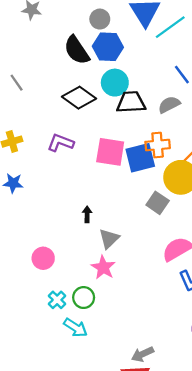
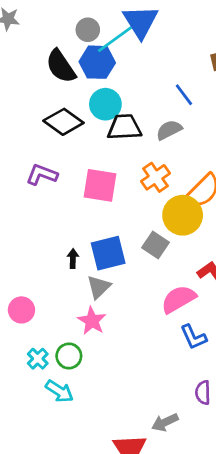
cyan line: (170, 27) -> (115, 39), moved
orange cross: (158, 145) -> (156, 177), turned -30
blue square: (140, 158) -> (108, 253), moved
gray arrow: (143, 354) -> (165, 422), moved

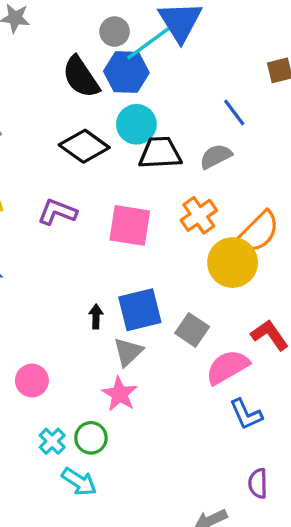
gray square: (156, 245) -> (192, 330), moved

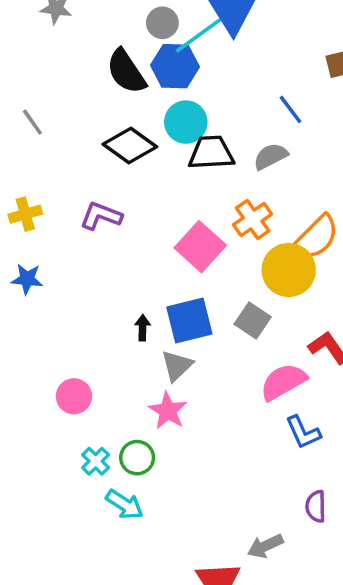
pink square: (130, 225) -> (200, 247), moved, turned 33
gray square: (192, 330) -> (253, 321), moved

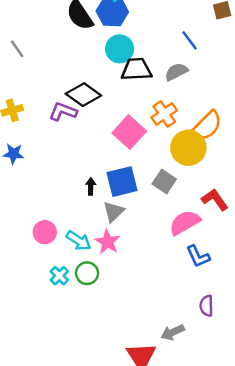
black diamond: (130, 145) -> (83, 95), moved
cyan arrow: (124, 505) -> (79, 241), moved

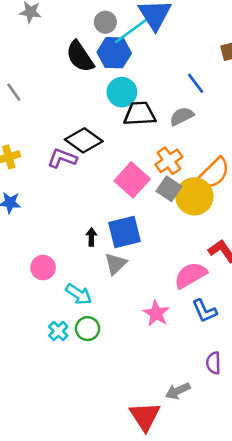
gray square: (164, 182) -> (169, 189), moved
pink circle: (45, 232) -> (43, 268), moved
pink star: (108, 242) -> (156, 313), moved

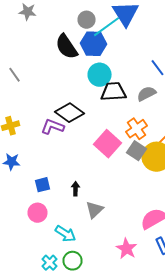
blue square: (124, 232) -> (42, 185), moved, size x0.6

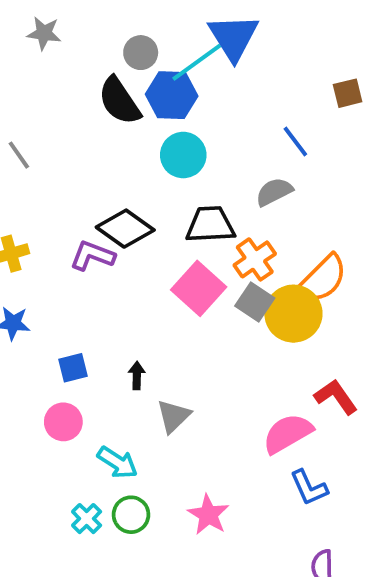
gray circle: (86, 20) -> (141, 53), moved
black trapezoid: (114, 92) -> (210, 225), moved
pink star: (126, 249) -> (208, 515), moved

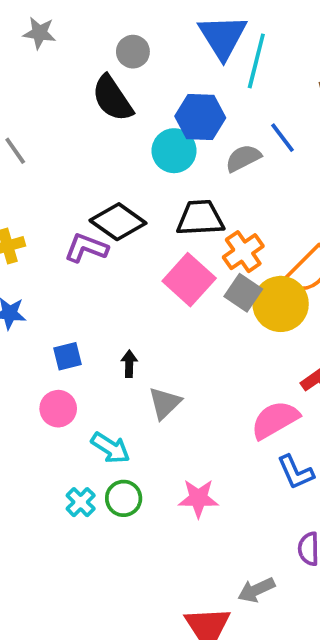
cyan line: (197, 62) -> (256, 61), moved, turned -40
blue hexagon: (172, 95) -> (200, 117), moved
gray semicircle: (274, 192) -> (243, 158), moved
pink star: (208, 515) -> (198, 498), turned -30

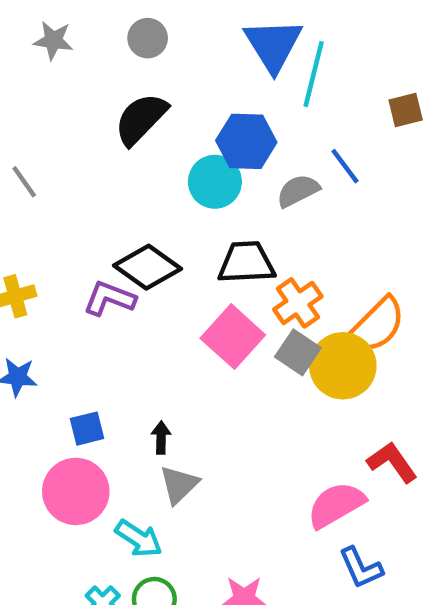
gray circle: (133, 52) -> (148, 38), moved
black semicircle: (112, 98) -> (141, 119), turned 78
gray triangle: (165, 403) -> (179, 485), moved
pink circle: (58, 409) -> (76, 491), size x1.5

